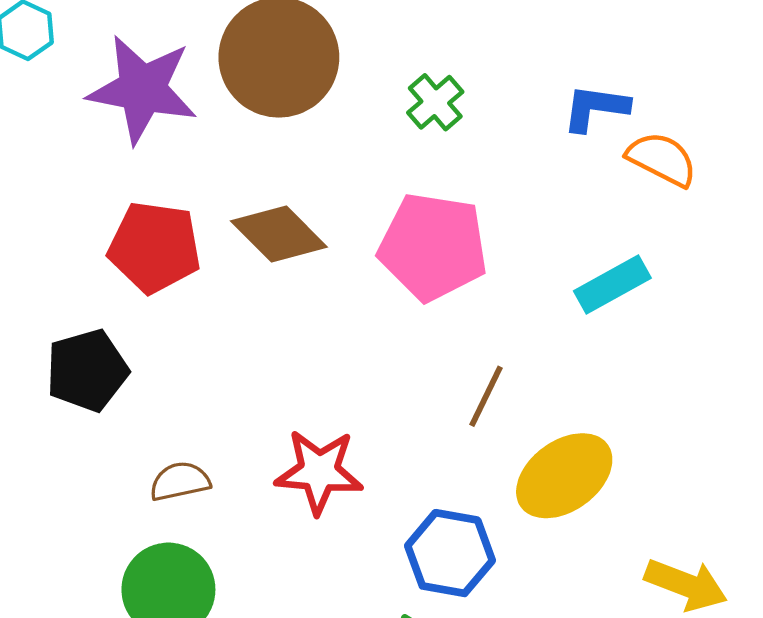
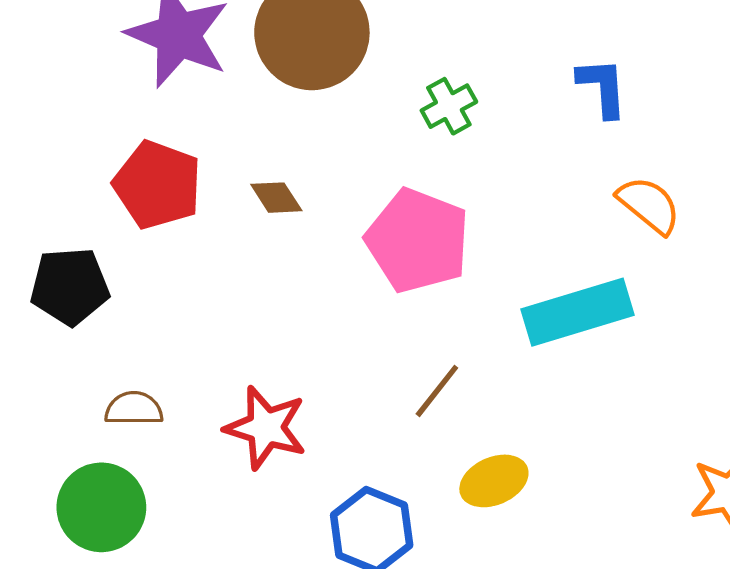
blue L-shape: (596, 108) -> (602, 87), moved, turned 66
brown diamond: (279, 234) -> (276, 198), size x0.6
cyan rectangle: (612, 284) -> (578, 312), size x1.5
yellow ellipse: (564, 476) -> (494, 481), size x0.7

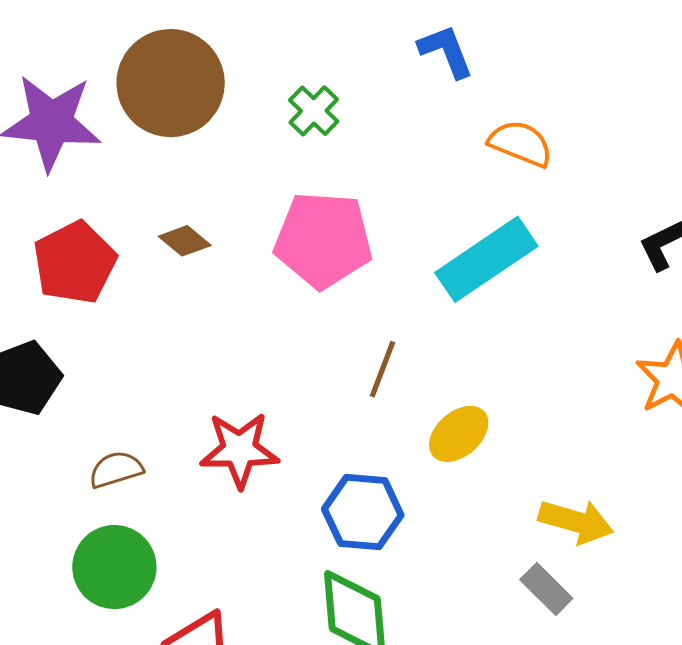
red pentagon: (158, 185) -> (75, 262), turned -30

